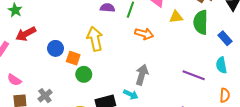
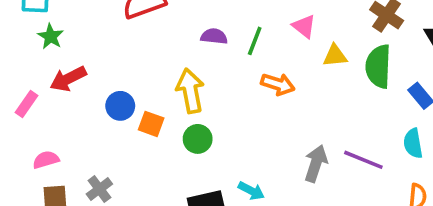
green circle: (84, 74) -> (198, 139), moved
gray arrow: (142, 75) -> (316, 164), moved
pink semicircle: (14, 80) -> (46, 160), turned 128

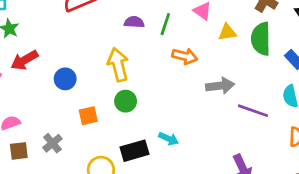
orange square: (151, 124) -> (88, 116), moved, turned -30
gray arrow: (316, 164) -> (220, 86), moved, turned 68

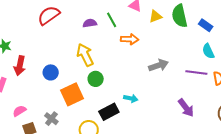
green line: (165, 24) -> (112, 20), turned -35
red arrow: (24, 60) -> (20, 66), turned -36
gray arrow: (220, 86) -> (158, 65), moved
purple line: (253, 111) -> (196, 72), moved
orange square: (88, 116) -> (72, 94), size x1.6

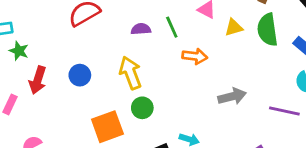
blue circle: (51, 72) -> (80, 75), moved

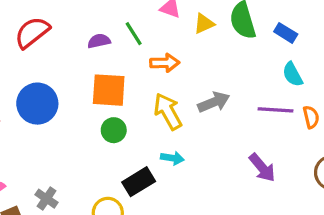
yellow arrow: (130, 73) -> (168, 111), moved
blue circle: (80, 75) -> (37, 104), size x1.6
orange square: (107, 127) -> (109, 90), moved, turned 32

